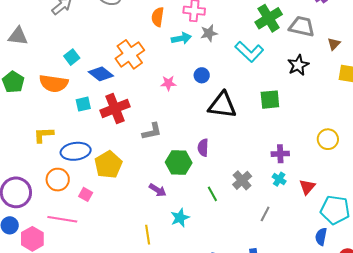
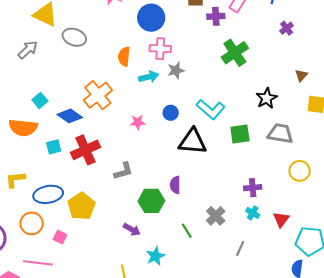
gray trapezoid: (302, 26) -> (280, 133), moved
cyan L-shape: (249, 52) -> (211, 109), moved

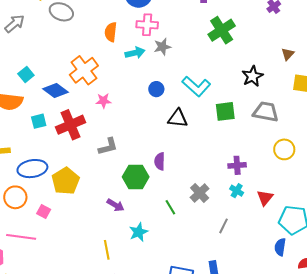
pink star: (138, 122) -> (103, 101), moved
black triangle: (193, 142) -> (178, 118), size x0.7

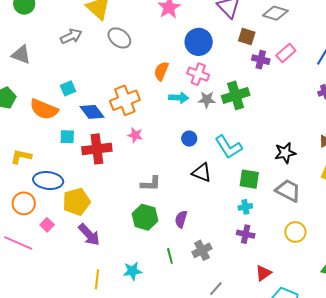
green cross: (222, 30) -> (236, 95), moved
gray L-shape: (108, 147) -> (151, 184), moved
purple semicircle: (160, 161) -> (181, 219), moved
cyan cross: (237, 191) -> (245, 207), moved, turned 32
purple arrow: (115, 205) -> (89, 235), moved, size x1.4

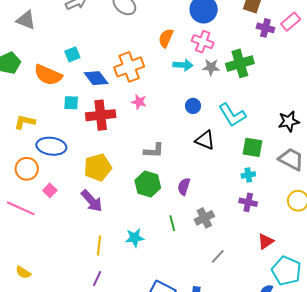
yellow pentagon: (76, 202) -> (98, 167), moved

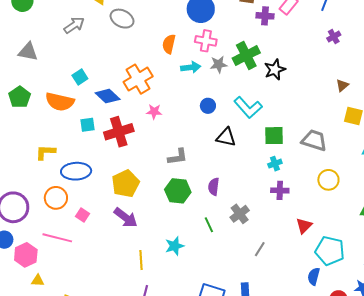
black star: (289, 121) -> (275, 70), moved

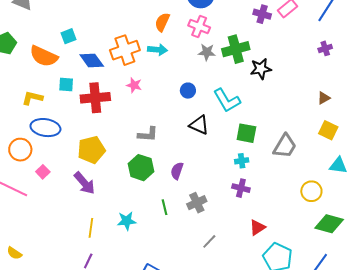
cyan arrow: (191, 67) -> (158, 50), moved
gray trapezoid: (314, 140) -> (285, 146), turned 92
yellow L-shape: (45, 152) -> (32, 98), moved
yellow circle: (328, 180) -> (311, 191), moved

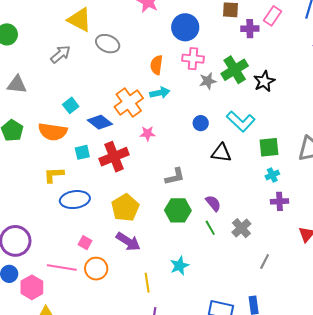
orange circle: (20, 150) -> (96, 269), moved
purple semicircle: (177, 171) -> (213, 203), turned 138
green line: (165, 207) -> (210, 228), moved

